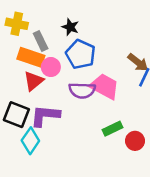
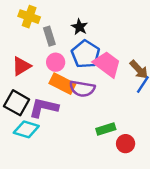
orange rectangle: (31, 57) -> (62, 84), moved
red triangle: (34, 81) -> (21, 66), moved
pink trapezoid: (105, 86) -> (107, 64), moved
cyan diamond: (30, 141) -> (26, 129), turned 65

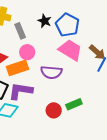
blue pentagon: (86, 54) -> (67, 25), moved
orange rectangle: (62, 84) -> (18, 68), moved, turned -40
red circle: (126, 144) -> (54, 110), moved

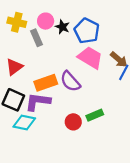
pink circle: (27, 52) -> (46, 21), moved
orange rectangle: (18, 68) -> (46, 83), moved
purple semicircle: (51, 72) -> (70, 81), turned 45

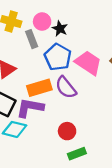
blue pentagon: (87, 31) -> (58, 57), moved
green rectangle: (95, 115) -> (77, 154), moved

